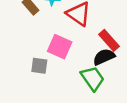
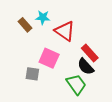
black semicircle: (104, 57) -> (86, 67), turned -108

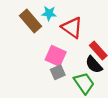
brown rectangle: (25, 25) -> (31, 21), size x1.5
gray square: (32, 74) -> (58, 72), moved, turned -32

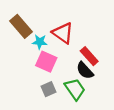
cyan star: (49, 13) -> (40, 42), moved
gray square: (58, 72) -> (49, 89), moved

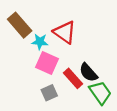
red rectangle: (89, 56) -> (73, 78), moved
green trapezoid: (75, 89) -> (100, 93), moved

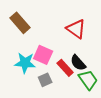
red triangle: (65, 32) -> (76, 29), moved
cyan star: (40, 42) -> (25, 63), moved, size x1.5

